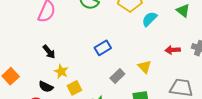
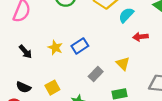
red arrow: (173, 50) -> (141, 37), moved
yellow star: (61, 71) -> (55, 48), moved

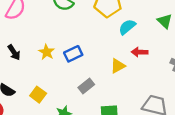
yellow triangle: (123, 64) -> (118, 66), moved, turned 40
yellow square: (52, 88) -> (38, 95), turned -32

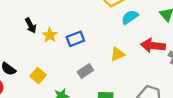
black arrow: (14, 52) -> (31, 25), moved
red arrow: (140, 52) -> (153, 46), moved, size x1.5

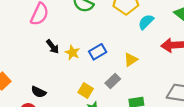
yellow triangle: (118, 54) -> (131, 60), moved
yellow square: (38, 76) -> (86, 91), moved

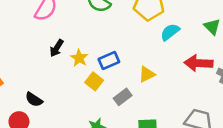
black arrow: (53, 47) -> (57, 48), turned 64
yellow square: (86, 91) -> (94, 81), moved

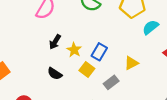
blue rectangle: (109, 61) -> (99, 52), turned -35
black semicircle: (34, 100) -> (55, 74), moved

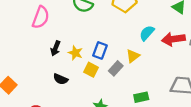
cyan semicircle: (150, 27) -> (147, 33), moved
gray rectangle: (111, 82) -> (116, 68), moved

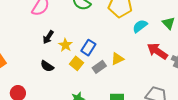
cyan semicircle: (147, 33) -> (140, 26), moved
red arrow: (173, 39) -> (157, 51), turned 30

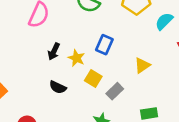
blue rectangle: (88, 48) -> (104, 45), moved
gray rectangle: (99, 67) -> (115, 91), moved

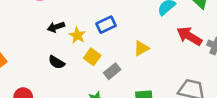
blue rectangle: (104, 45) -> (106, 25), turned 36
black arrow: (54, 51) -> (56, 27), turned 42

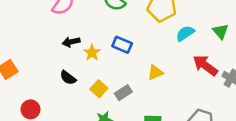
blue rectangle: (106, 25) -> (122, 45), turned 42
yellow square: (92, 57) -> (99, 89), moved

